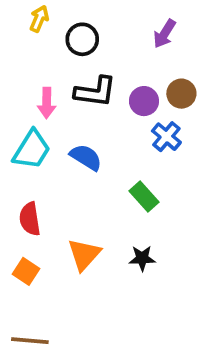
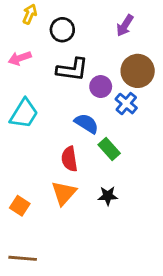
brown circle: (181, 94) -> (138, 71), size x1.5
purple circle: (144, 101) -> (101, 87), moved
pink arrow: (47, 103) -> (20, 58), moved, turned 70
blue semicircle: (86, 157) -> (86, 123), moved
red semicircle: (30, 219) -> (69, 159), moved

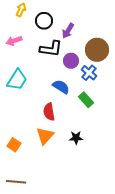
purple arrow: (125, 25) -> (68, 31), moved
green rectangle: (109, 149) -> (86, 100), moved

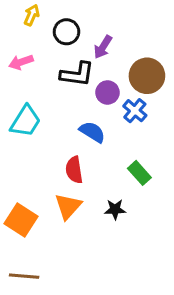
green rectangle: (86, 100) -> (139, 173), moved
orange square: (14, 145) -> (21, 220), size x1.5

